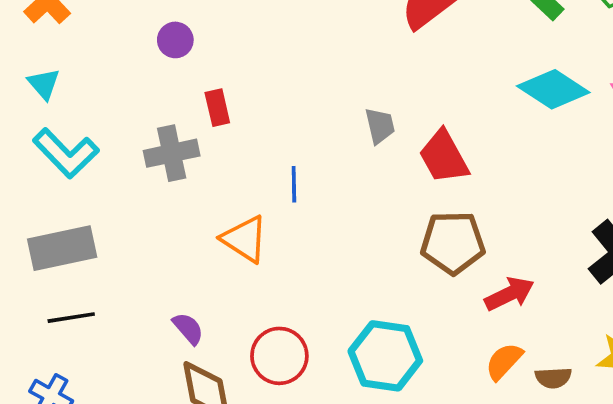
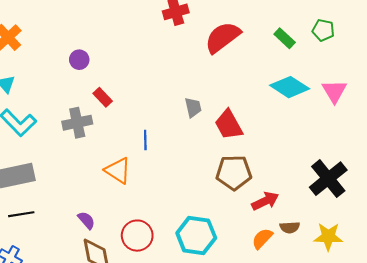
red rectangle: (217, 108) -> (103, 97), turned -30
brown semicircle: (553, 378) -> (290, 227), moved

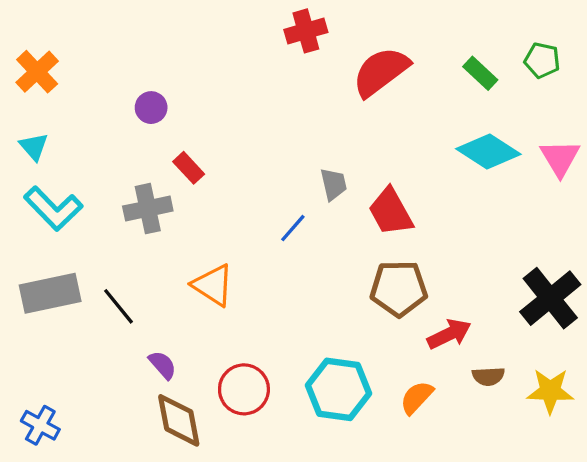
blue line: (145, 140) -> (293, 228), moved, turned 42
black line: (21, 214) -> (119, 306), moved, turned 60
orange semicircle: (262, 239) -> (417, 398), moved

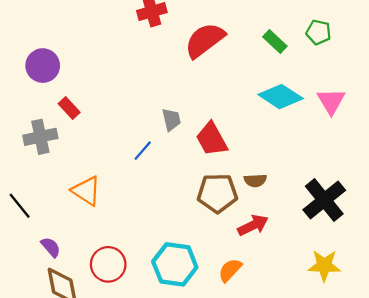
purple circle: (151, 108) -> (43, 66), size x1.5
brown semicircle: (488, 376) -> (255, 180), moved

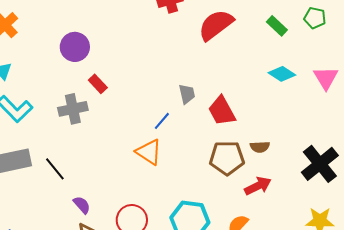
cyan diamond: (281, 97) -> (282, 74), size x0.7
orange triangle: (86, 191) -> (149, 152), moved

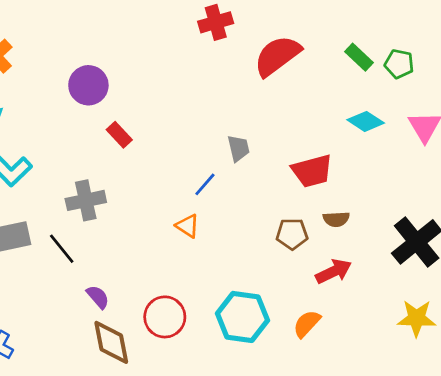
green pentagon: (315, 18) -> (399, 64), moved
gray cross: (73, 109) -> (86, 200), moved
red trapezoid: (222, 111) -> (312, 171), moved, turned -76
orange triangle: (149, 152) -> (188, 226), size x0.7
brown pentagon: (227, 158) -> (292, 234), size x0.7

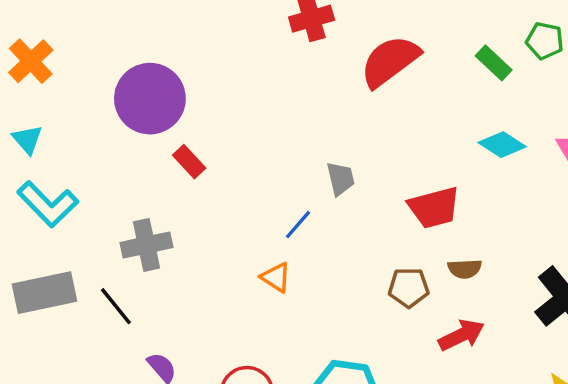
green pentagon: (399, 64) -> (545, 41), moved
purple circle: (88, 85) -> (150, 99), size x1.4

